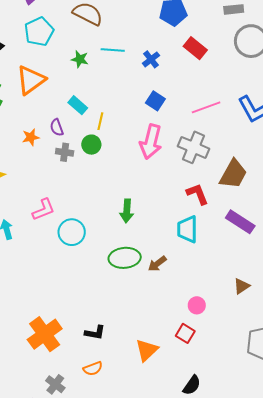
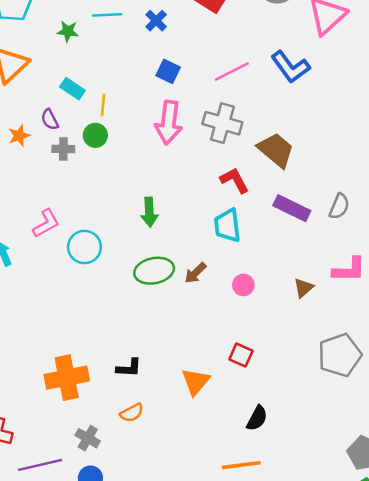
brown trapezoid: (233, 174) -> (276, 150), turned -72
pink circle: (197, 305) -> (243, 285), moved
orange cross: (45, 334) -> (67, 378), turned 32

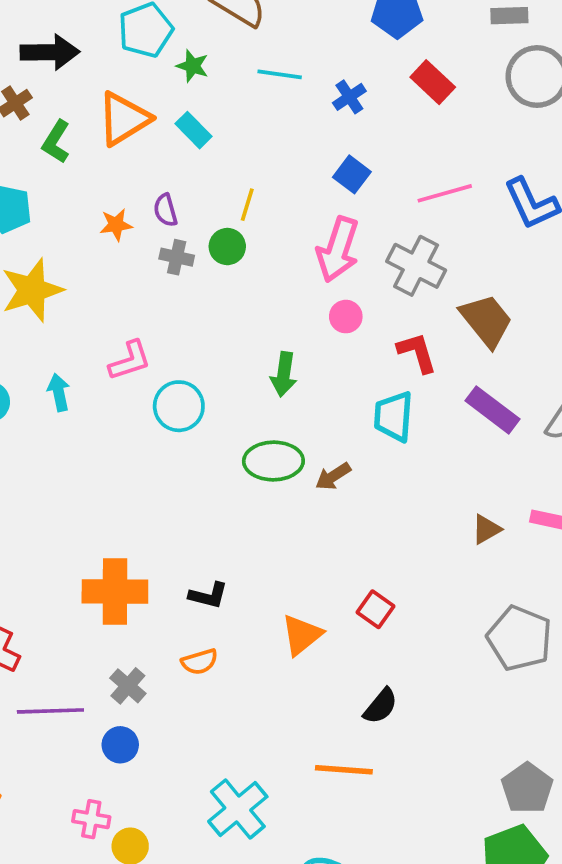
green star: (68, 31) -> (193, 66), moved
cyan rectangle: (72, 89) -> (193, 130), moved
pink circle: (243, 285) -> (346, 317), moved
gray pentagon: (340, 355) -> (520, 638), turned 30

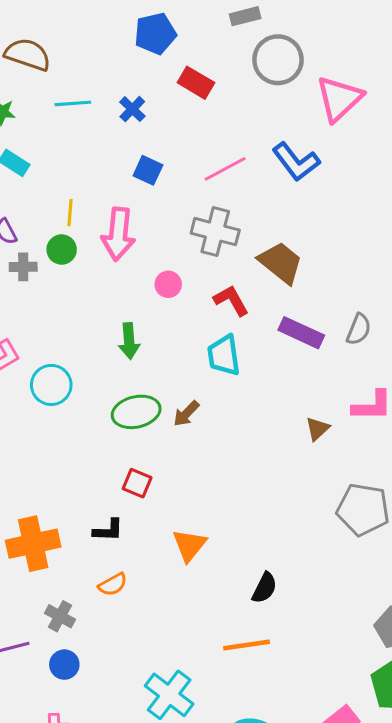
pink arrow: (338, 249) -> (118, 234), moved
red square: (376, 609) -> (137, 483), moved

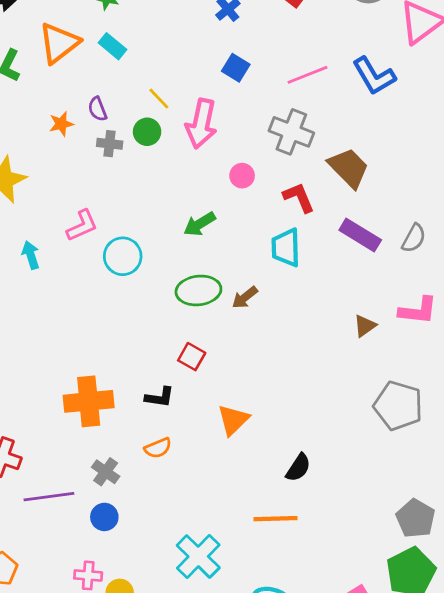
yellow line: (70, 213) -> (159, 99), turned -55
green arrow: (129, 341) -> (200, 224), turned 56

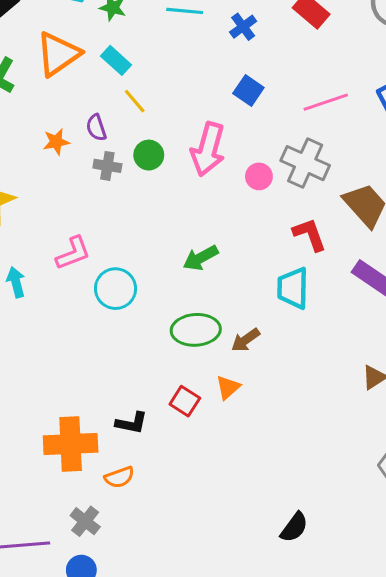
yellow line: (159, 99) -> (135, 101), moved
pink circle: (242, 176) -> (259, 176), moved
black L-shape: (160, 397) -> (132, 423), moved
orange triangle: (233, 420) -> (228, 387), moved, size x0.7
orange semicircle: (158, 448) -> (119, 477), moved

